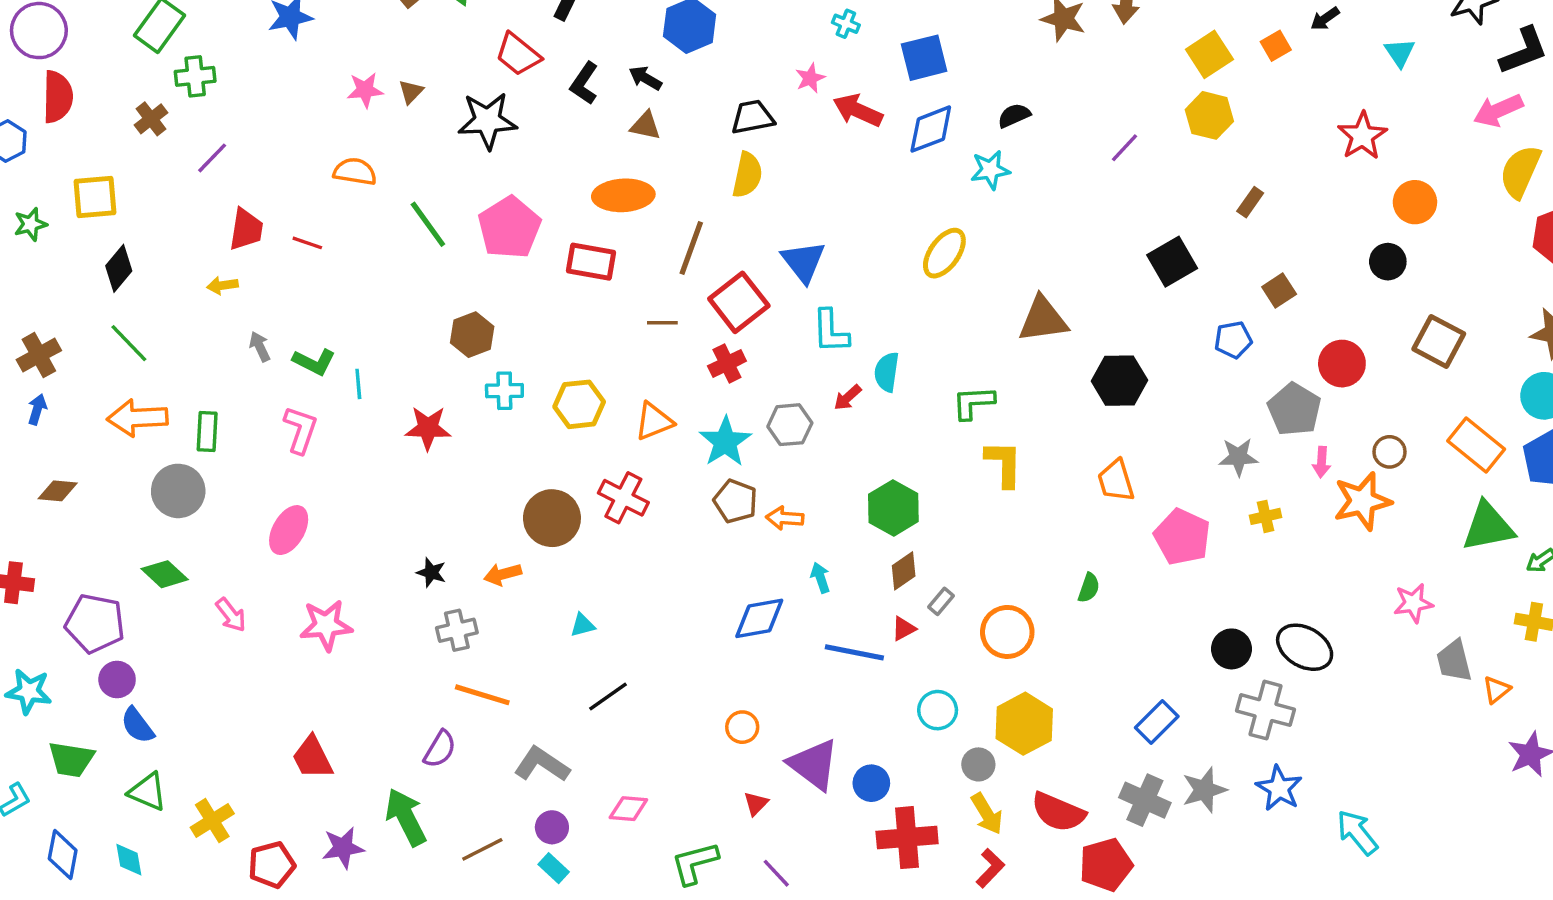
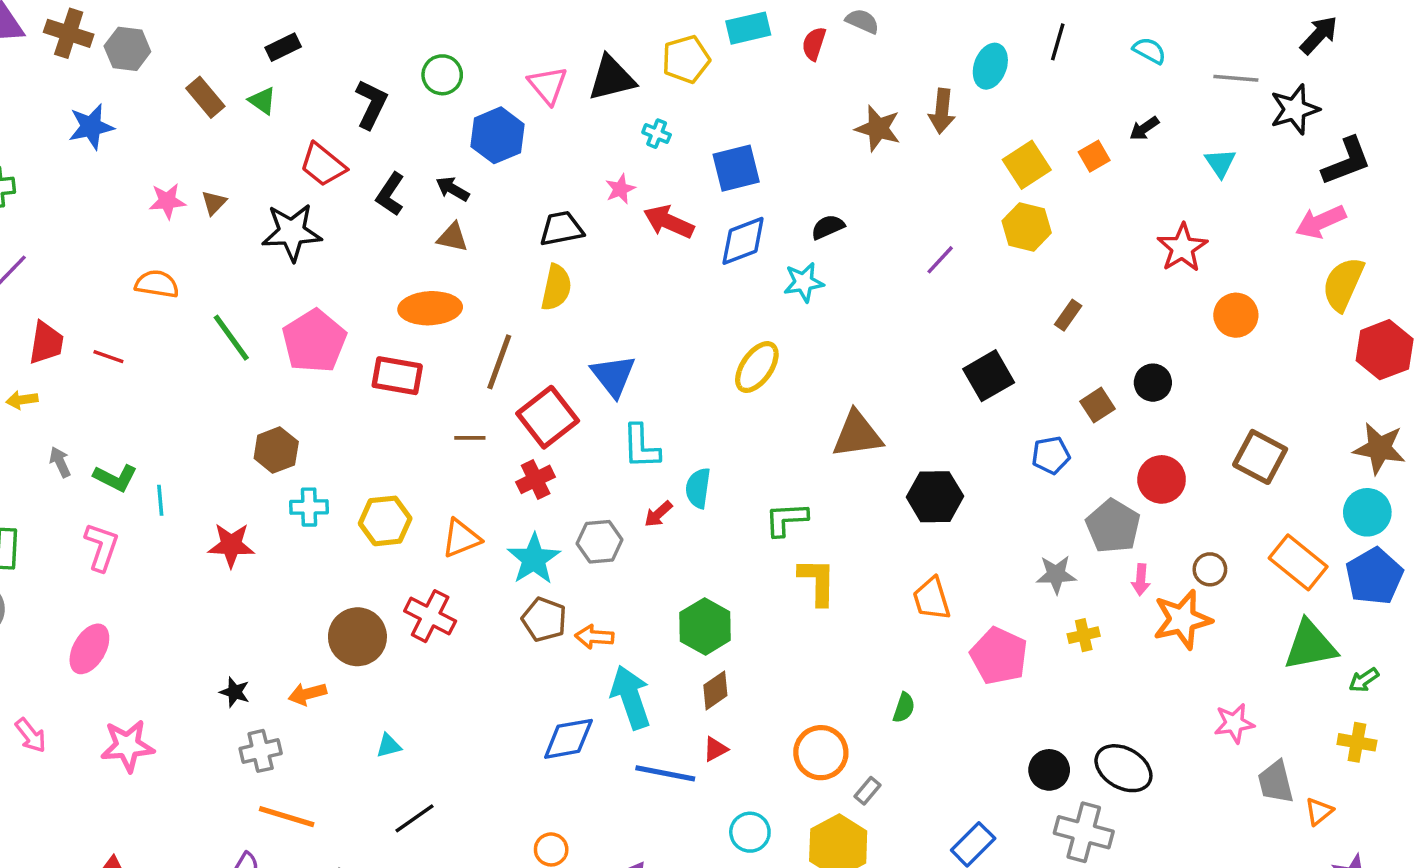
black circle: (1388, 262) -> (1153, 383), moved
cyan arrow: (820, 578) -> (631, 697), size x2.0
gray rectangle: (941, 601) -> (868, 791), moved

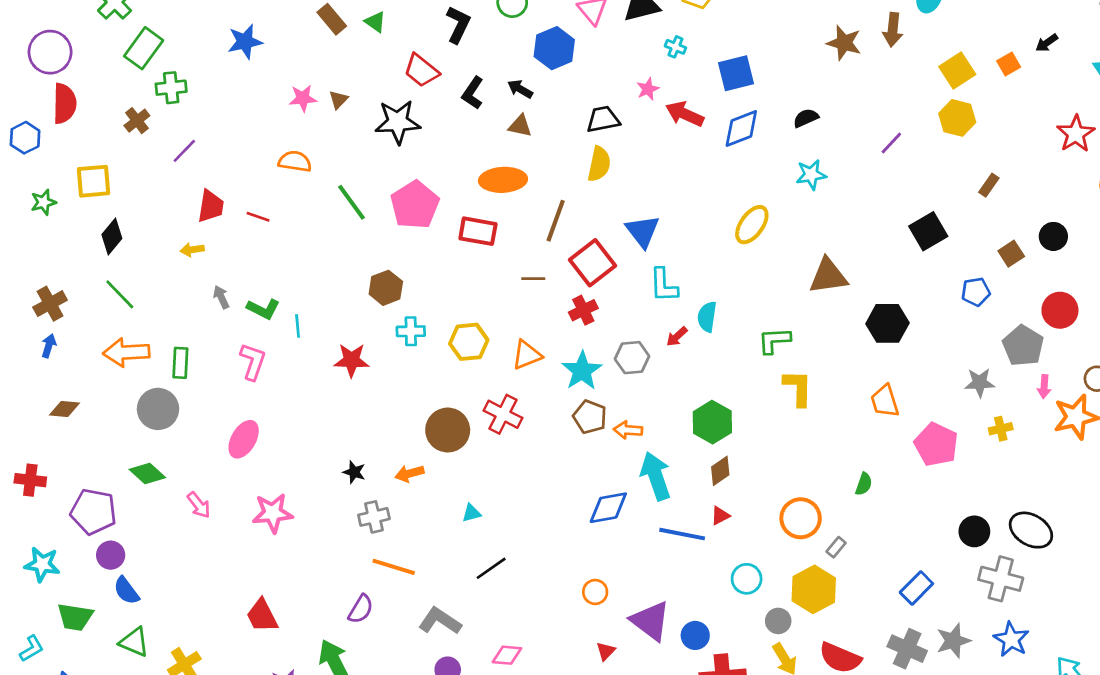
cyan star: (804, 282) -> (811, 175), moved

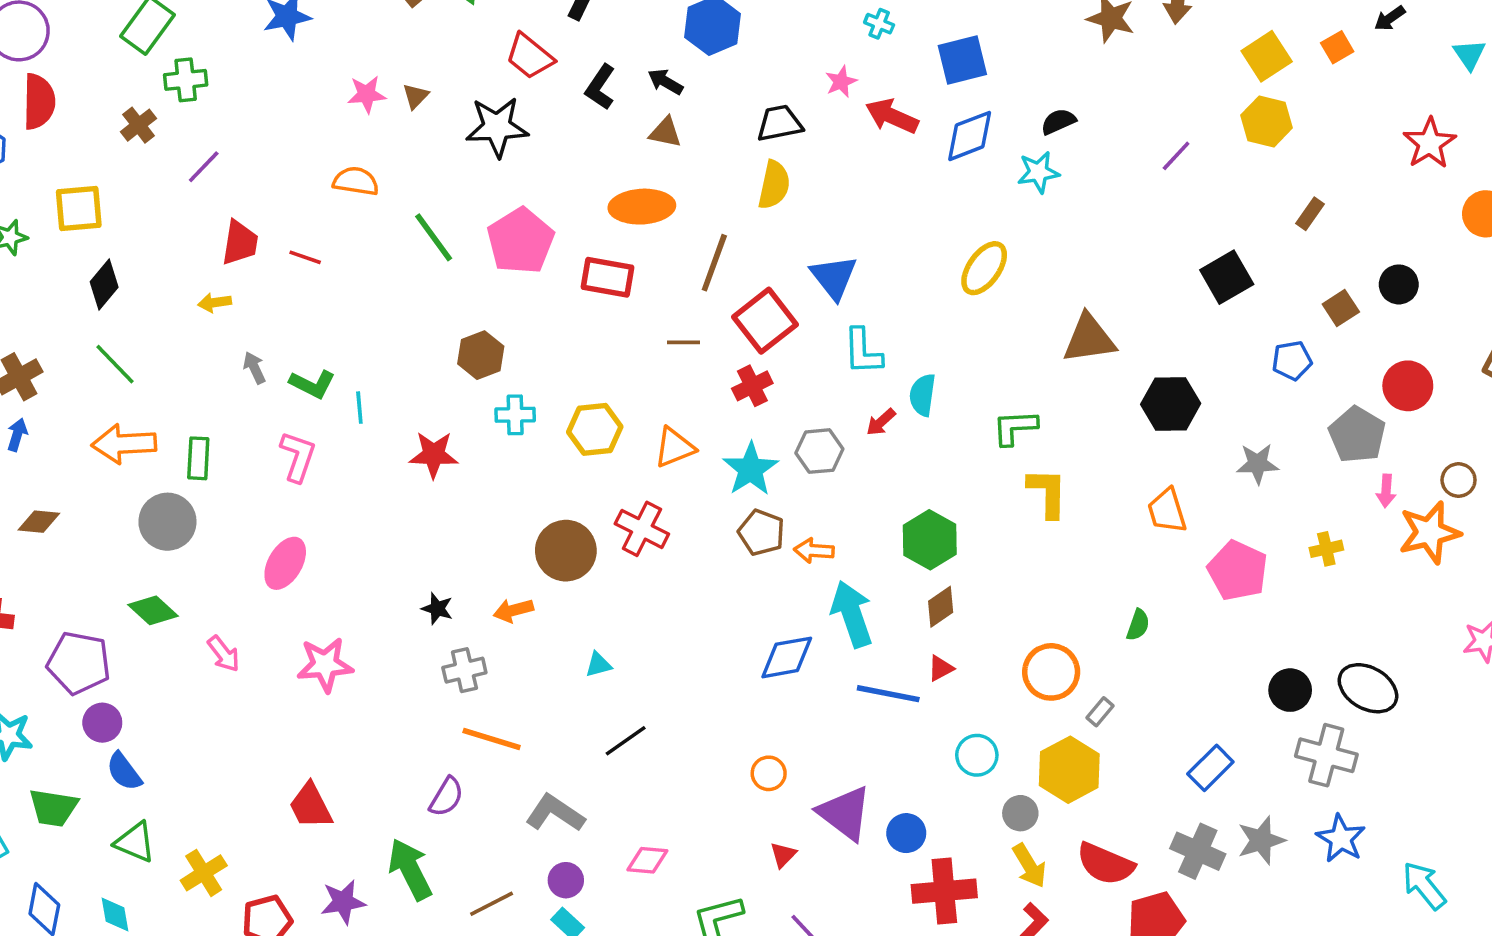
cyan star: (811, 175) -> (1038, 172), moved
gray star: (980, 383) -> (1258, 464), moved

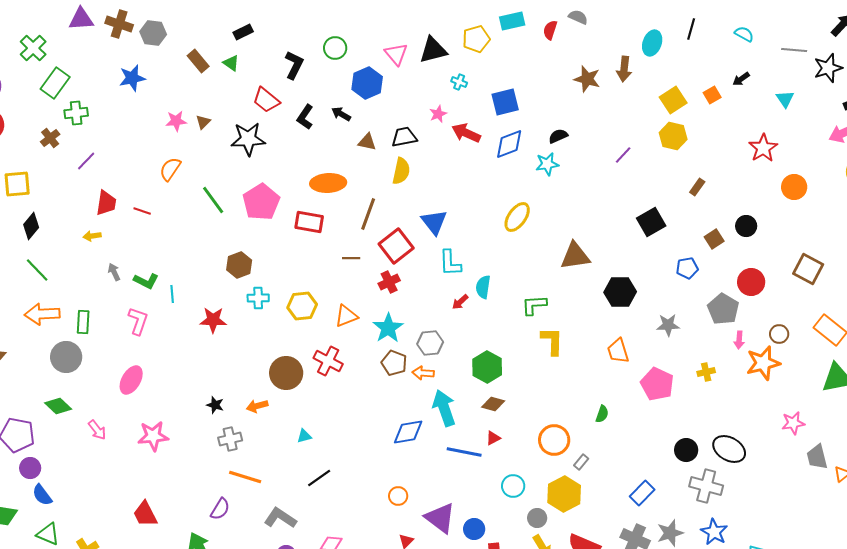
brown triangle: (665, 132) -> (367, 142), moved
orange semicircle: (356, 181) -> (170, 169), turned -65
gray hexagon: (819, 451) -> (430, 343), moved
brown diamond: (941, 607) -> (493, 404), turned 50

